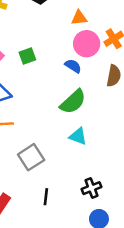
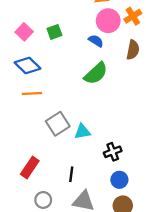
cyan triangle: (78, 136) -> (82, 132), moved, turned -30
black line: (46, 197) -> (71, 174), moved

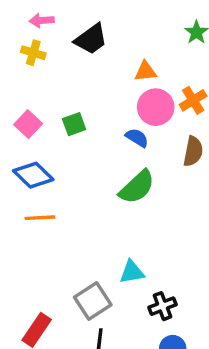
gray square: (58, 124) -> (93, 301), moved
cyan triangle: (82, 132) -> (132, 272), moved

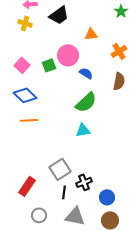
pink circle: (156, 107) -> (68, 55), moved
cyan triangle: (132, 272) -> (83, 130), moved
black cross: (162, 306) -> (84, 182), moved

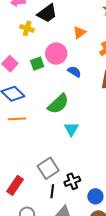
yellow cross: (25, 23) -> (27, 28), moved
orange triangle: (91, 34) -> (79, 32), turned -32
green semicircle: (86, 102) -> (58, 104), moved
cyan triangle: (83, 130) -> (71, 129), turned -49

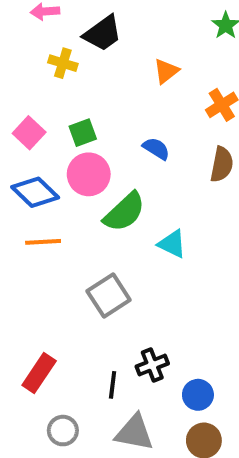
pink circle: (56, 54) -> (89, 174), moved
cyan triangle: (71, 129) -> (172, 244), moved, turned -35
gray square: (48, 168) -> (109, 295), moved

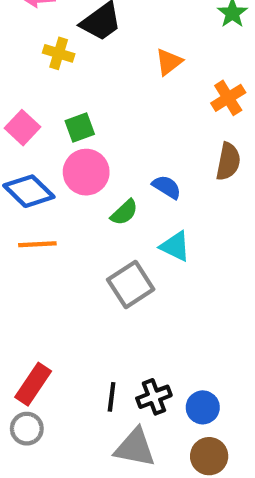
blue semicircle: (156, 149) -> (167, 187), moved
green semicircle: (124, 212) -> (124, 212), size x0.6
gray square: (109, 295) -> (131, 284), moved
black cross: (152, 365) -> (154, 397), moved
gray circle: (63, 431) -> (27, 429), moved

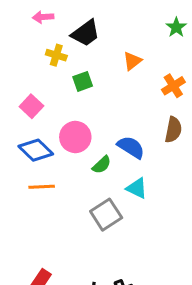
green square: (80, 128) -> (83, 81), moved
blue semicircle: (167, 187) -> (131, 147), size x1.4

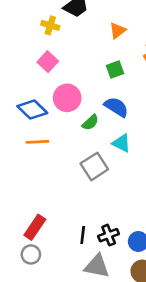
green square: (83, 81) -> (115, 69), moved
pink square: (31, 106) -> (48, 62), moved

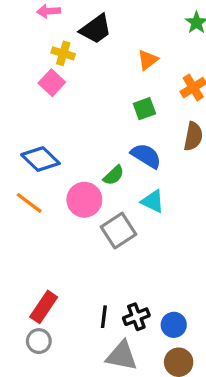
pink square: (48, 62) -> (52, 83), moved
pink circle: (67, 98) -> (84, 200), moved
orange line: (37, 142) -> (29, 203), moved, turned 40

